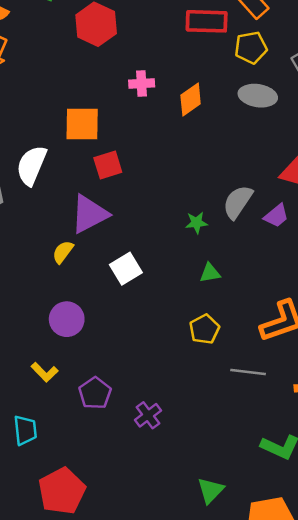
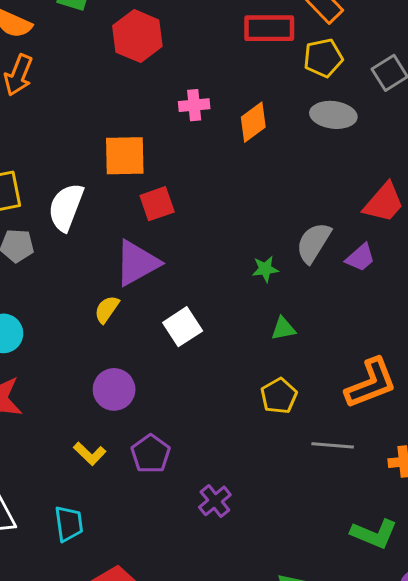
purple pentagon: (95, 393) -> (151, 454), moved

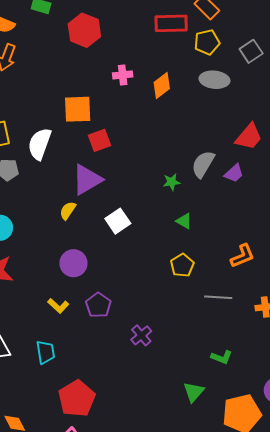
green triangle: (283, 329) -> (184, 221), turned 42
orange L-shape: (371, 383) -> (243, 256), size x0.7
green L-shape: (374, 534) -> (222, 357), moved, size x0.7

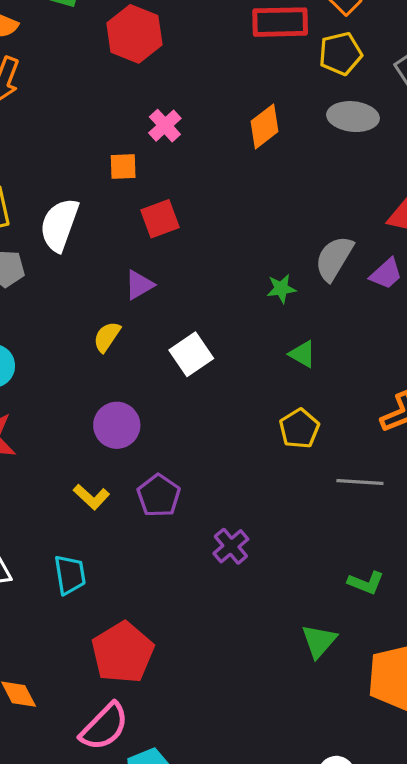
pink cross: (123, 75) -> (165, 126), moved, turned -36
orange square: (78, 109) -> (123, 167), size x0.6
purple triangle: (87, 180) -> (139, 285), size x0.6

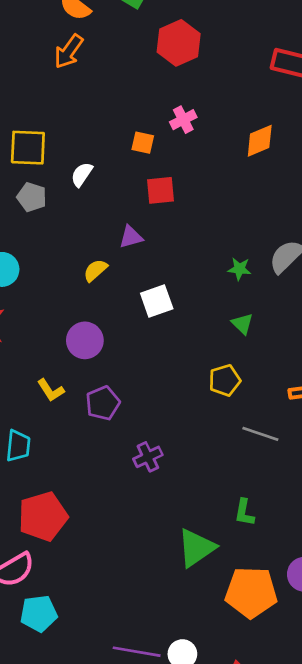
white semicircle: (59, 225) -> (82, 174), size x0.6
green L-shape: (366, 583) -> (244, 513), turned 64
green triangle: (319, 641) -> (196, 548), size x1.4

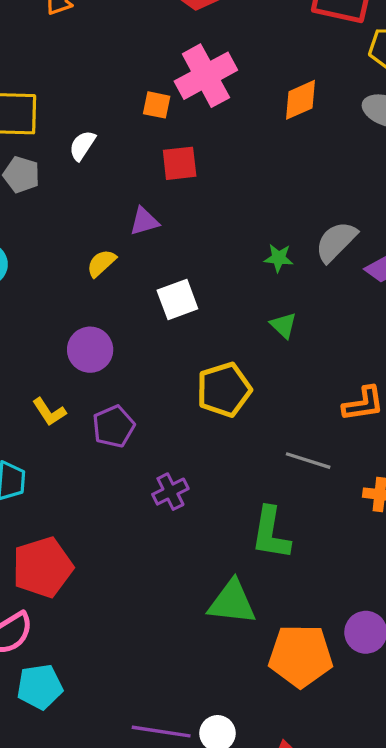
pink cross: (183, 120) -> (206, 76), size x1.8
yellow pentagon: (225, 380) -> (224, 390), moved, size x1.4
green L-shape: (244, 513) -> (271, 533), moved, size x1.6
green triangle: (196, 548) -> (232, 602), turned 42

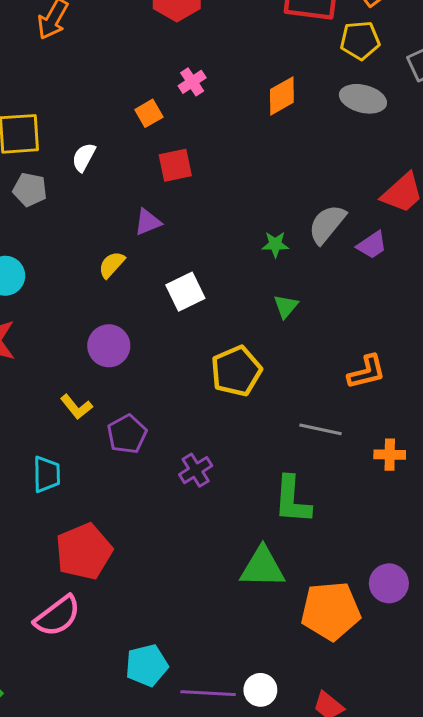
pink cross: (206, 76) -> (192, 82), size x0.5
orange square: (157, 105) -> (149, 113), turned -36
green triangle: (283, 325) -> (286, 306), turned 32
purple pentagon: (114, 426) -> (127, 434), moved
cyan pentagon: (40, 687) -> (147, 665), moved

